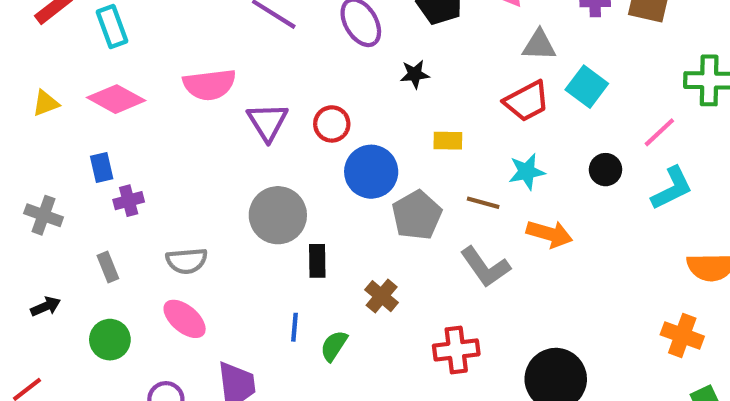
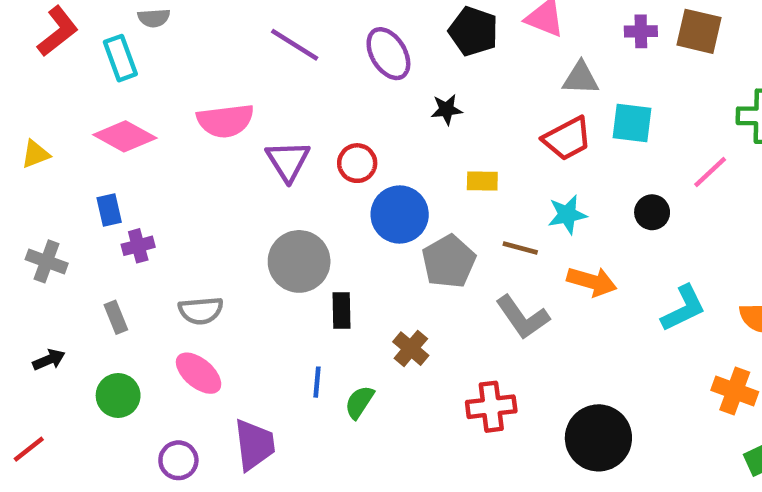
cyan square: (587, 87) -> (632, 123), turned -30
yellow triangle: (46, 103) -> (35, 154), moved
cyan L-shape: (672, 188) -> (683, 308), moved

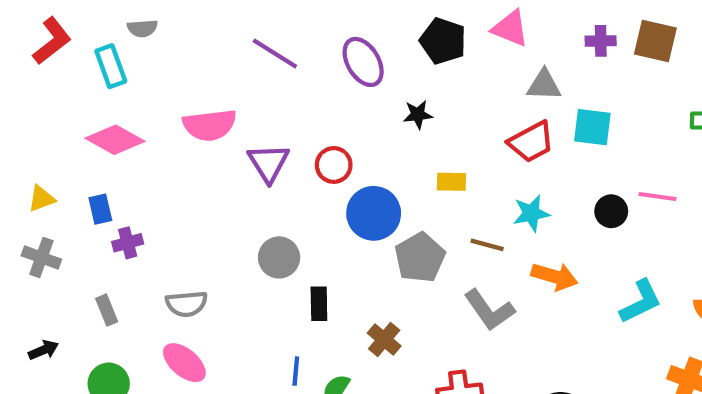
yellow triangle: (35, 154) -> (41, 199), moved
pink line: (710, 172) -> (657, 197), moved, turned 51
gray circle: (299, 261) -> (279, 257), size x0.7

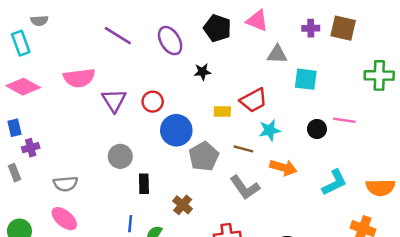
red trapezoid: (531, 142) -> (253, 100), moved
gray rectangle: (107, 310) -> (14, 173), moved

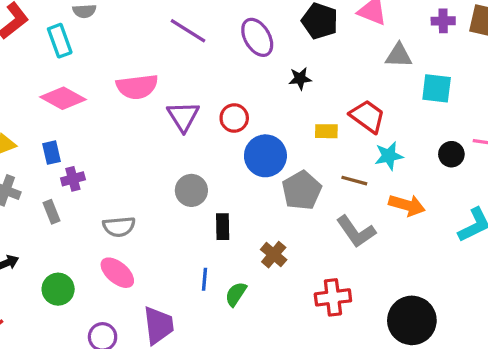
red trapezoid: (253, 100) -> (367, 116), turned -116

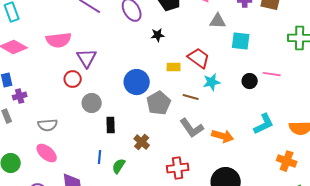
red circle: (234, 118) -> (73, 79), moved
orange arrow: (407, 205) -> (223, 136), moved

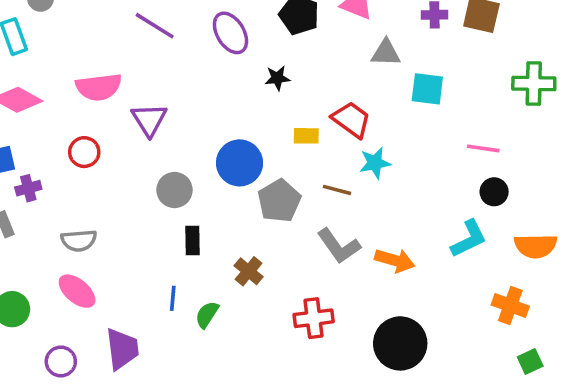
red circle: (73, 79) -> (84, 152), moved
black circle: (250, 81) -> (494, 192), moved
gray circle: (92, 103) -> (175, 190), moved

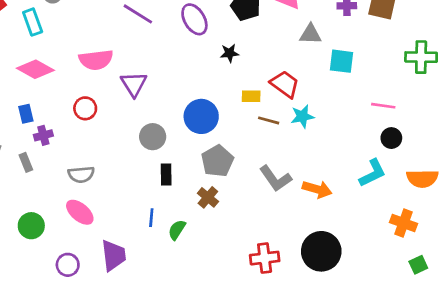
brown line: (337, 190) -> (269, 120), moved
gray pentagon: (279, 201) -> (217, 161), moved
red cross: (314, 318) -> (265, 258), moved

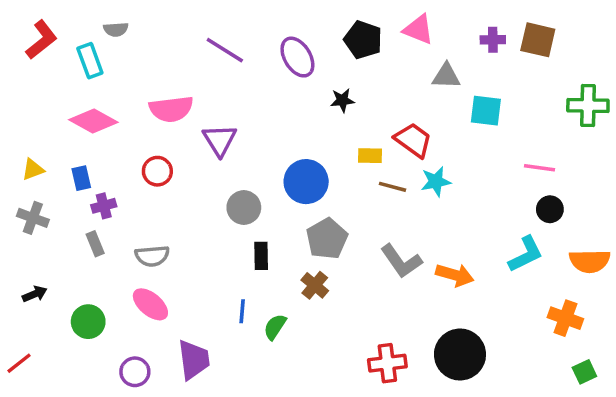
gray rectangle: (26, 162) -> (95, 244), moved

